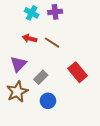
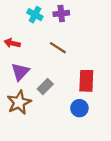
red arrow: (30, 38) -> (12, 43), moved
red rectangle: (78, 72) -> (86, 81), turned 42
blue circle: (48, 101) -> (79, 108), moved

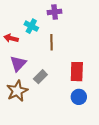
cyan cross: (35, 15) -> (31, 26), moved
brown line: (58, 48) -> (52, 42), turned 56
blue circle: (79, 108) -> (79, 97), moved

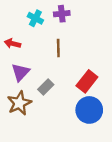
cyan cross: (31, 26) -> (35, 18), moved
red rectangle: (77, 72) -> (87, 81), turned 36
blue circle: (79, 97) -> (89, 110), size x1.5

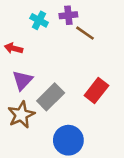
brown line: (58, 48) -> (85, 33), moved, turned -54
gray rectangle: (46, 87) -> (51, 97), size x1.5
blue circle: (89, 110) -> (68, 140), moved

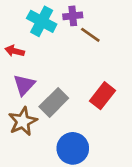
cyan cross: (39, 20) -> (42, 21), size x1.5

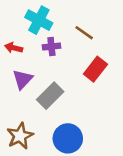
purple cross: (73, 16) -> (51, 47), moved
red rectangle: (103, 96) -> (95, 69), moved
brown star: (23, 121) -> (20, 136), moved

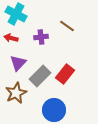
cyan cross: (39, 20) -> (16, 14), moved
red rectangle: (95, 69) -> (65, 74), moved
brown star: (20, 136) -> (16, 93), moved

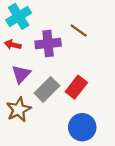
cyan cross: (16, 14) -> (19, 16), turned 30
purple cross: (41, 37) -> (48, 44), size x1.5
blue circle: (54, 110) -> (82, 127), moved

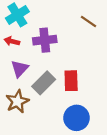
brown line: (79, 31) -> (89, 22), moved
red rectangle: (76, 87) -> (71, 81), turned -40

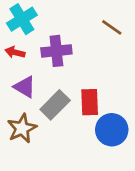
purple triangle: (20, 69) -> (25, 87), turned -42
blue circle: (76, 118) -> (112, 130), moved

